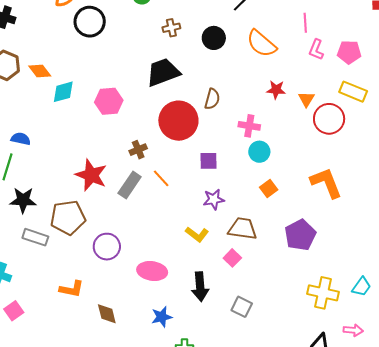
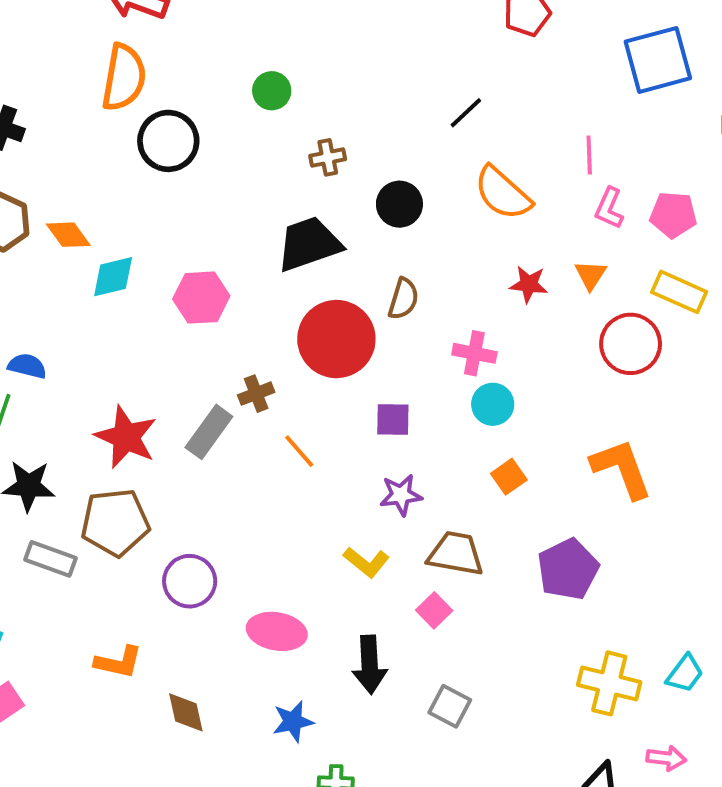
black circle: (214, 38) -> (399, 204), moved
orange triangle: (306, 99) -> (591, 275), moved
red star: (91, 175) -> (126, 437), moved
gray rectangle: (130, 185) -> (209, 432), moved

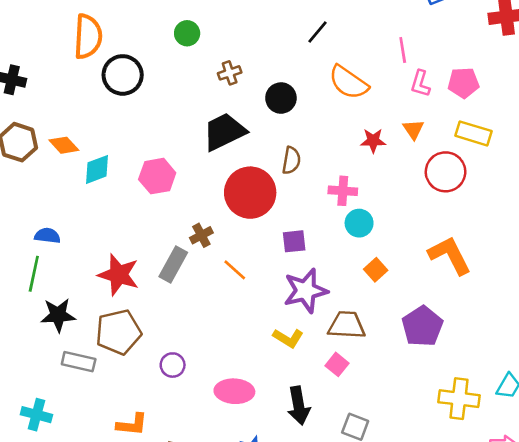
purple star: (401, 495) -> (306, 291), size x1.6
purple circle: (190, 581) -> (173, 365), size x0.7

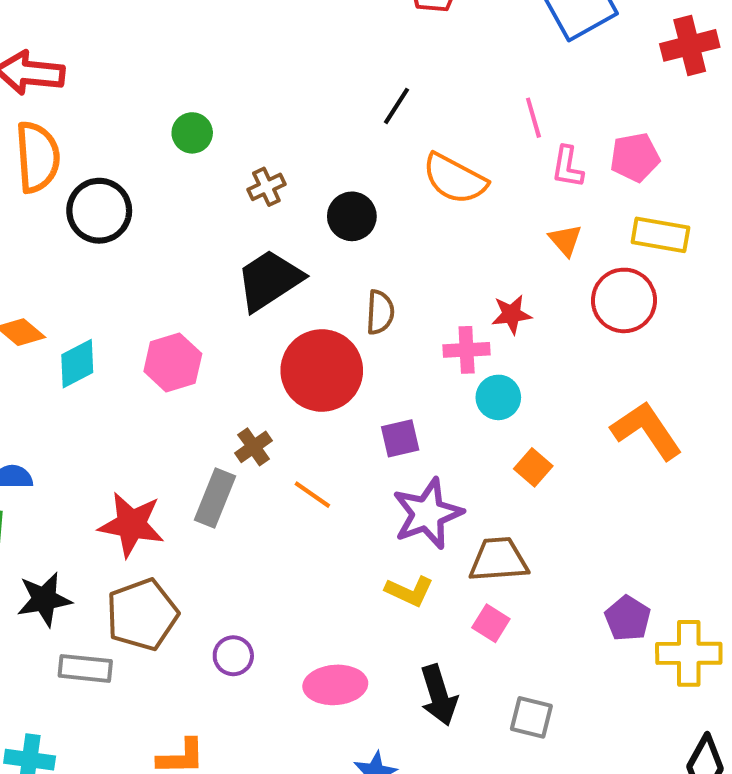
red star: (373, 141) -> (511, 314), moved
purple pentagon: (422, 326) -> (628, 618), moved, size x0.7

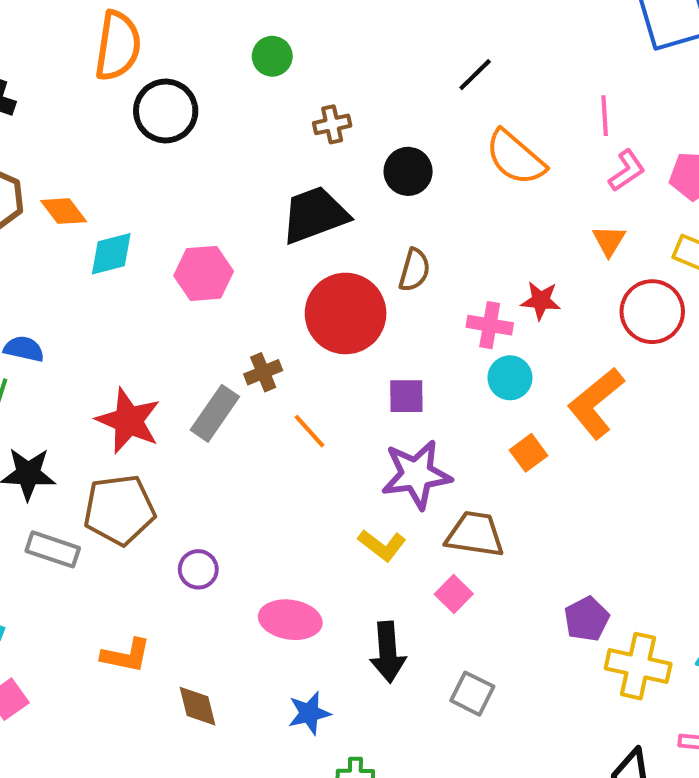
pink L-shape: (568, 167) -> (627, 171), turned -147
orange L-shape: (647, 430) -> (596, 403), moved, turned -108

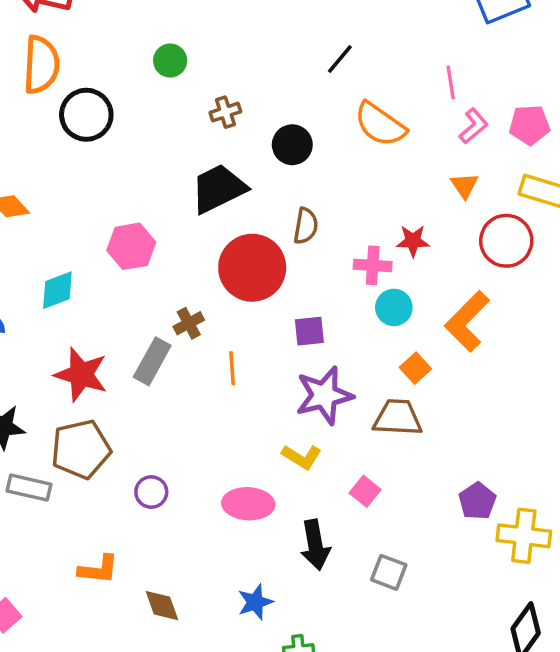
cyan diamond: (111, 254) -> (57, 290), moved
orange line: (310, 431) -> (232, 368), turned 44
brown trapezoid: (475, 534) -> (398, 418), moved
pink ellipse: (290, 620) -> (248, 504), moved

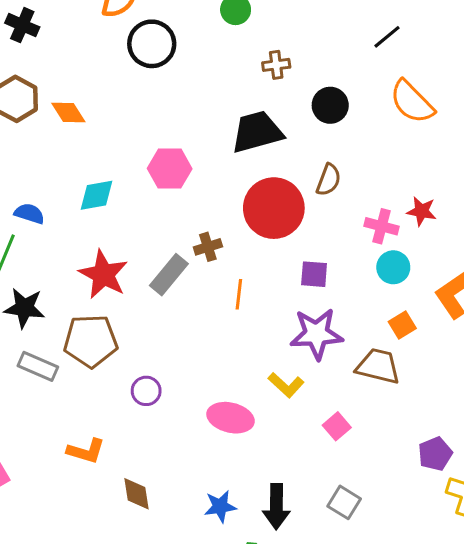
black arrow: (315, 545) -> (276, 507), moved

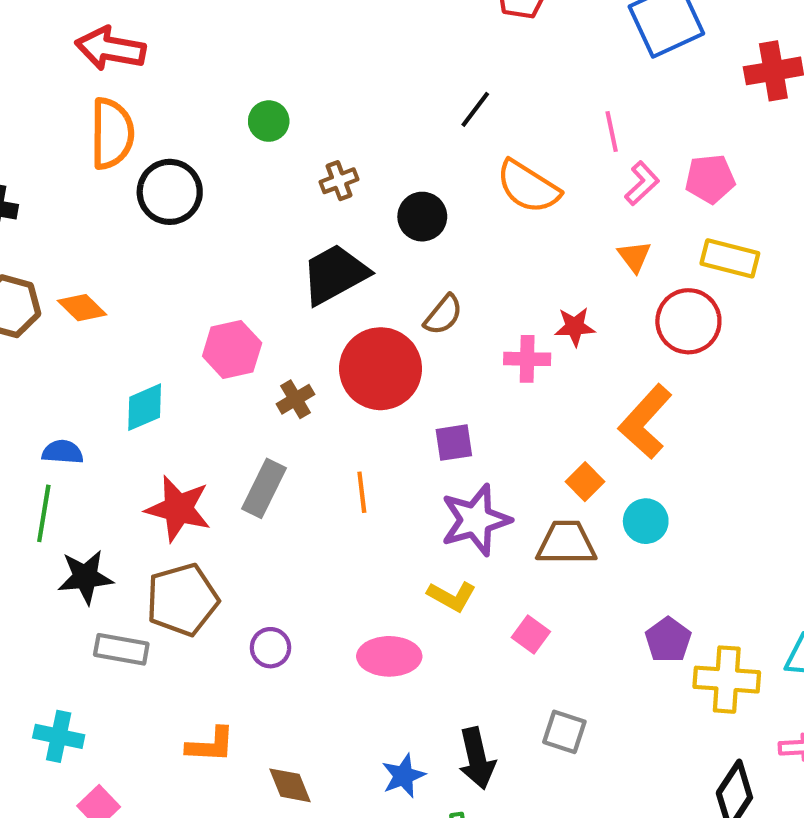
brown semicircle: (328, 180) -> (443, 315), turned 32
brown cross: (208, 247) -> (295, 399), moved
cyan circle: (393, 267) -> (646, 521), moved

